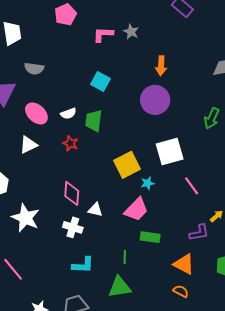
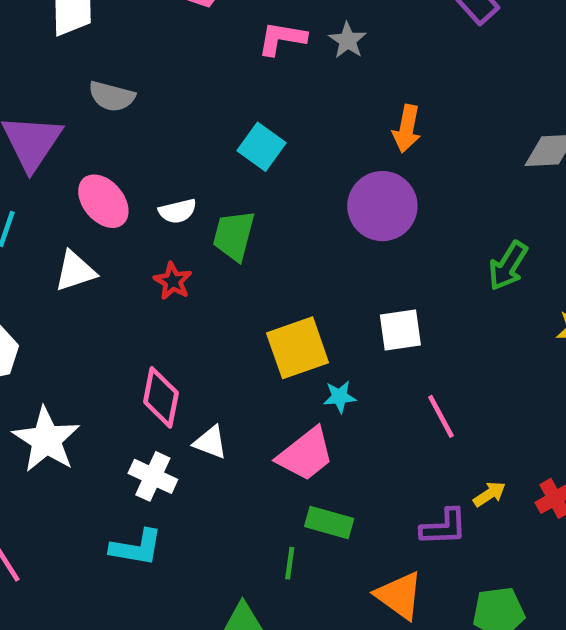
white square: (170, 152) -> (400, 330), size x0.7
green line: (125, 257) -> (290, 563), moved
cyan L-shape: (83, 265) -> (136, 548), moved

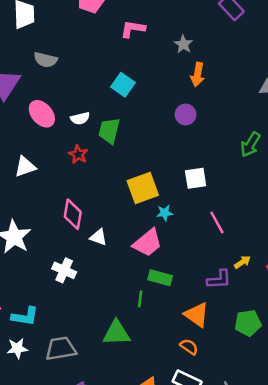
gray star: (348, 40) -> (183, 44), moved
purple circle: (382, 206) -> (186, 115), size x0.6
white triangle: (75, 271) -> (25, 167), moved
white cross: (153, 476) -> (64, 270), moved
cyan L-shape: (136, 548) -> (25, 316), moved

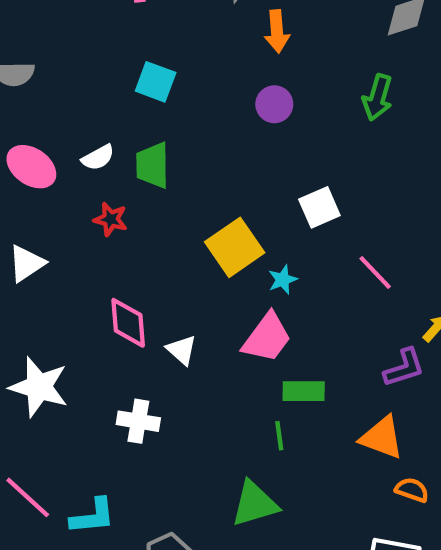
green arrow: (251, 144) -> (378, 97), moved
white triangle: (99, 237) -> (182, 350), turned 36
orange semicircle: (189, 347) -> (412, 490), moved

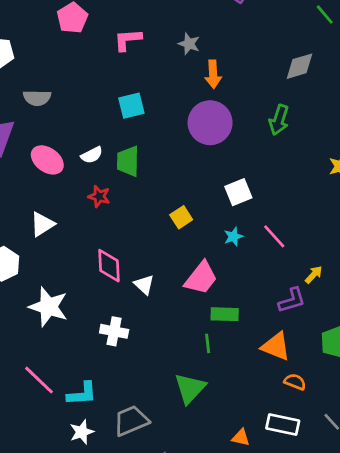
cyan square: (156, 82) -> (131, 106), turned -36
purple circle: (274, 104) -> (210, 123), size x1.8
yellow square: (235, 247) -> (181, 217), size x0.6
cyan star: (283, 280) -> (233, 237), moved
green triangle: (255, 504) -> (190, 388), turned -32

